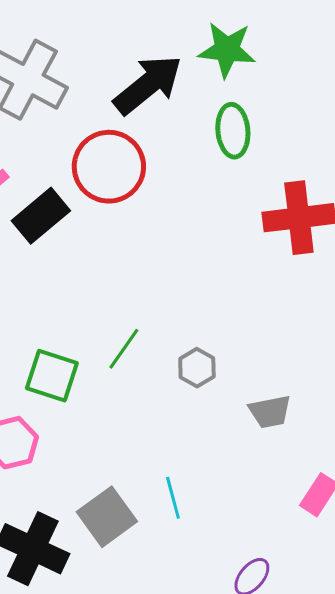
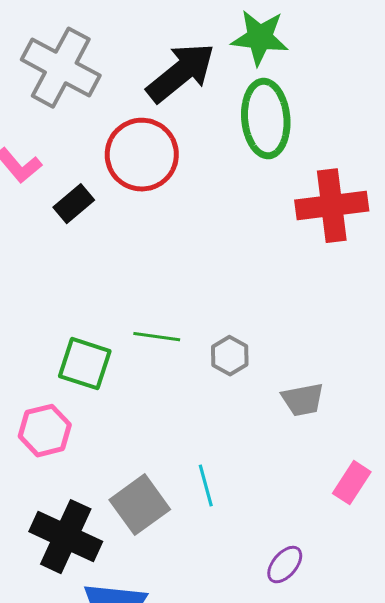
green ellipse: (233, 131) -> (266, 119), size x1.4
black rectangle: (41, 216) -> (74, 204), size x0.7
green line: (124, 349) -> (157, 337), turned 63

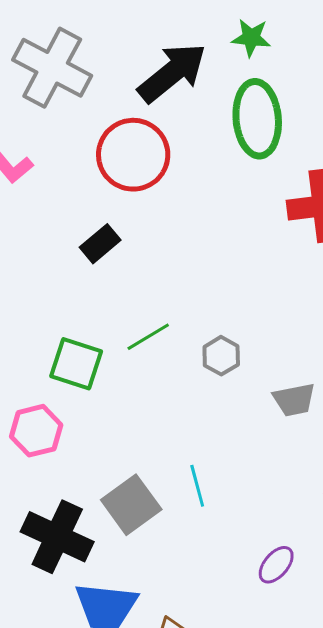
green star: (260, 38) -> (251, 38), size x0.7
black rectangle: (74, 204) -> (100, 244), moved
green line: (157, 337) -> (148, 337), turned -39

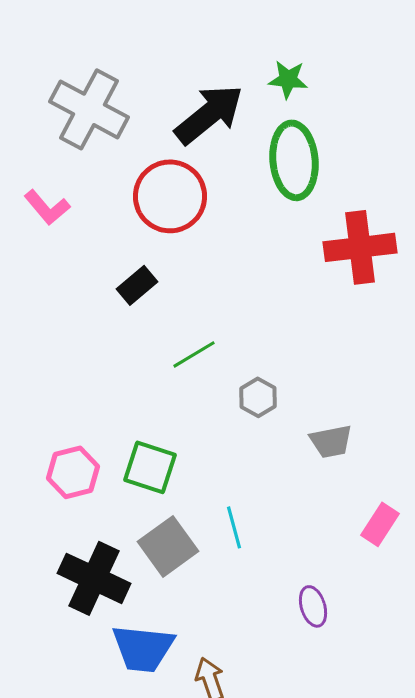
green line: (148, 337) -> (194, 354), moved
green square: (76, 364) -> (150, 467), moved
purple ellipse: (276, 565) -> (313, 606), turned -57

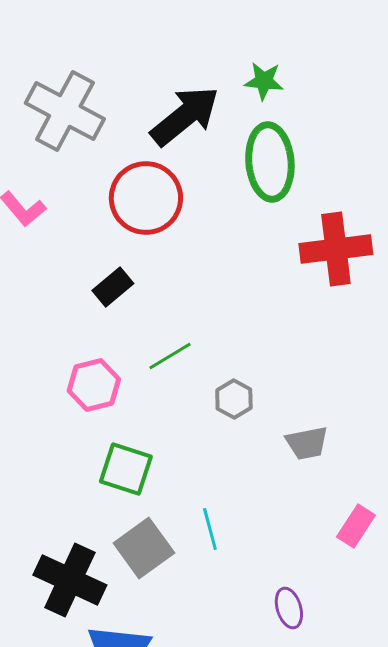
pink hexagon: (73, 472) -> (94, 385), moved

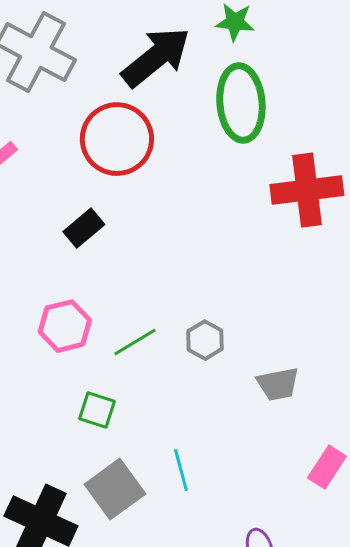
green line: (170, 356) -> (135, 342), moved
green square: (126, 469) -> (97, 410), size x0.7

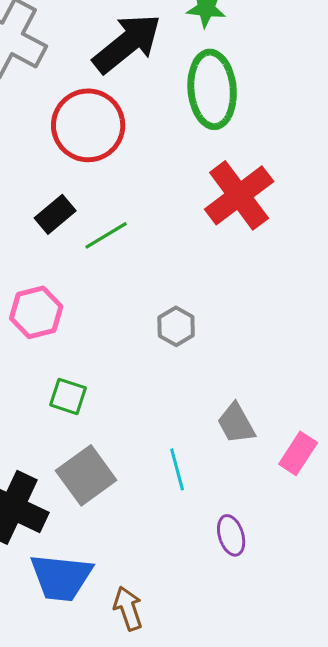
red cross: (307, 190) -> (239, 195), moved, turned -30
green line: (135, 342) -> (106, 235), moved
gray trapezoid: (278, 384) -> (236, 423), moved, turned 72
cyan line: (181, 470) -> (177, 469), moved

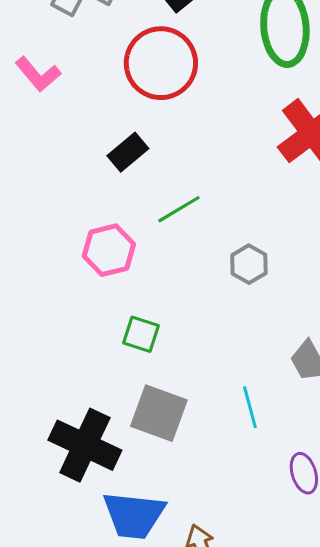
green line: (106, 235) -> (179, 209), moved
gray square: (86, 475) -> (159, 413), turned -34

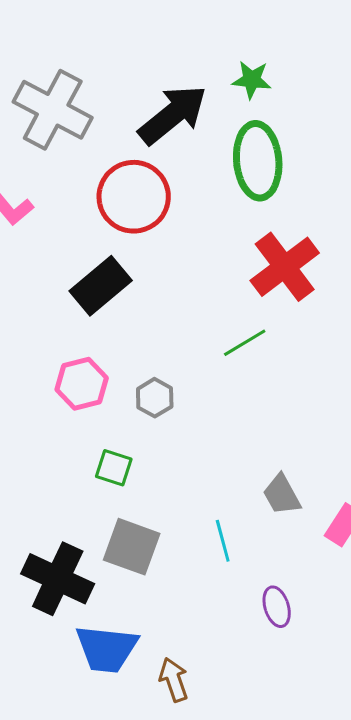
black rectangle: (128, 152) -> (101, 286), size x1.5
green line: (179, 209) -> (245, 343), moved
gray hexagon: (249, 264) -> (155, 398), moved

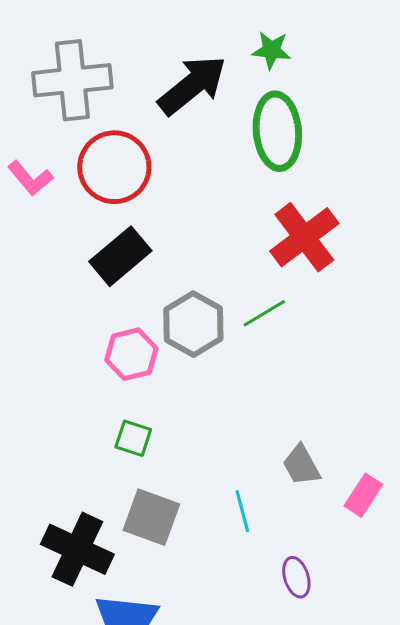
gray cross: (53, 110) -> (72, 80), turned -34
red circle: (134, 197) -> (114, 167), moved
pink hexagon: (82, 384) -> (131, 354), moved
gray hexagon: (155, 398) -> (193, 324), moved, size x1.6

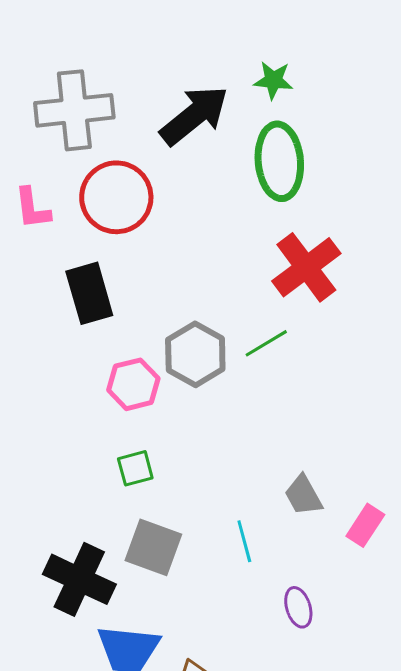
pink L-shape: (30, 178) -> (32, 208), turned 33
black rectangle: (120, 256) -> (89, 293), moved, turned -66
green square: (133, 438) -> (135, 468), turned -33

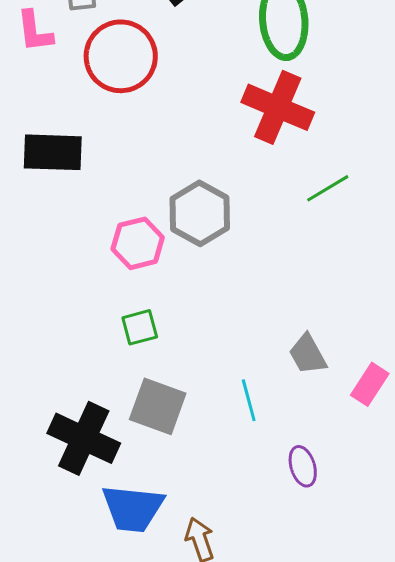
pink L-shape: (32, 208) -> (35, 31), moved
red cross: (306, 267) -> (278, 107), moved, turned -30
black rectangle: (89, 293) -> (53, 152), moved, turned -72
green line: (266, 343) -> (328, 188), moved

